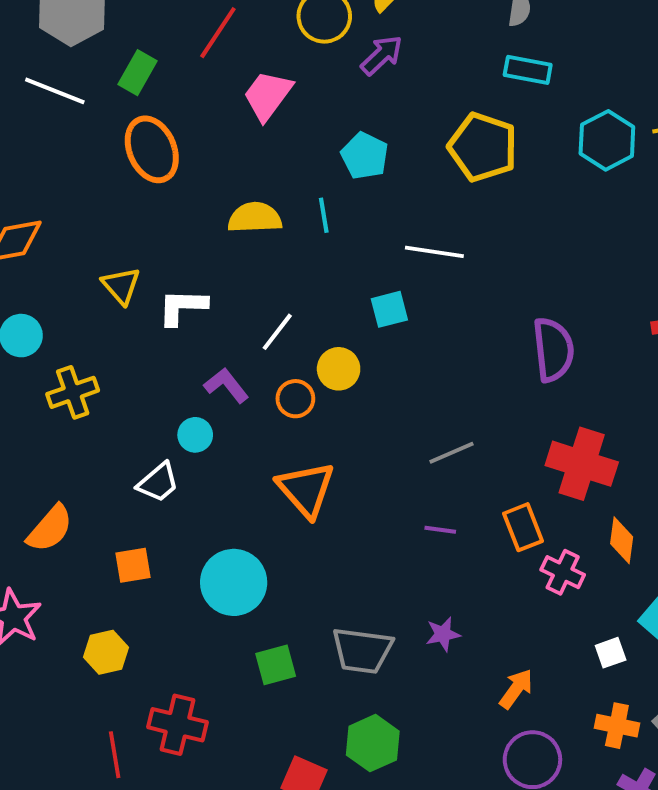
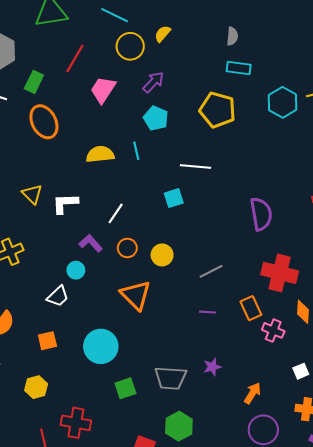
purple arrow: (382, 55) -> (153, 82), moved
yellow circle: (339, 369) -> (162, 255), moved

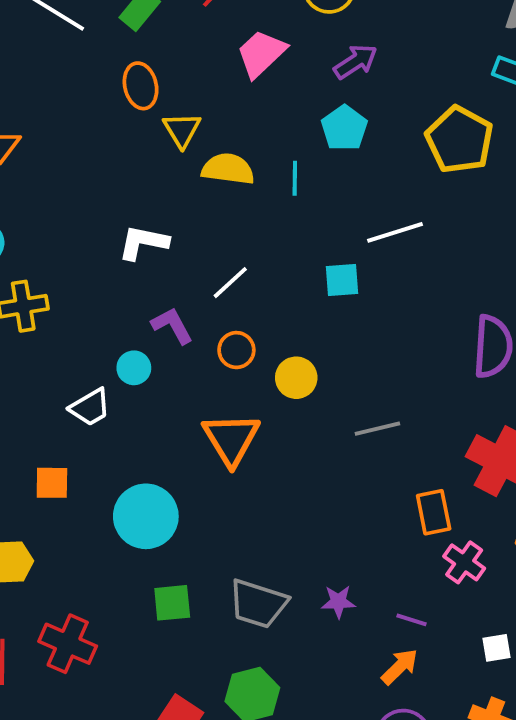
orange ellipse: (44, 122) -> (141, 86), size x0.7
white line: (195, 166) -> (395, 232), turned -36
yellow triangle: (32, 194) -> (182, 130), moved
purple line: (208, 312) -> (411, 620), moved

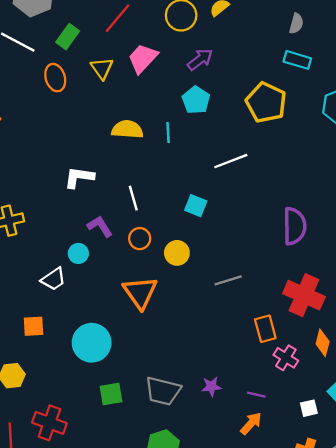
orange ellipse: (141, 86) -> (55, 78), moved
yellow triangle: (182, 130) -> (102, 68), moved
cyan square: (342, 280) -> (196, 206), moved, turned 30
white line: (230, 283) -> (133, 198), turned -60

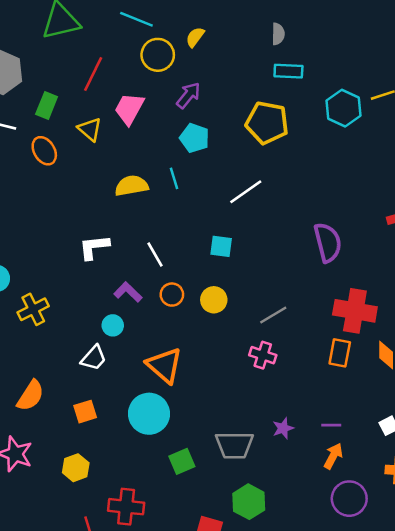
orange triangle: (140, 293) -> (165, 365), moved
orange rectangle: (265, 329) -> (340, 353), moved, turned 40
pink cross: (286, 358) -> (263, 355), moved

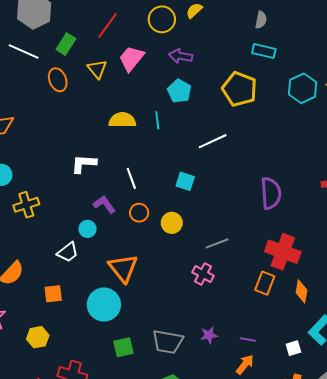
purple arrow: (188, 95) -> (181, 56), turned -130

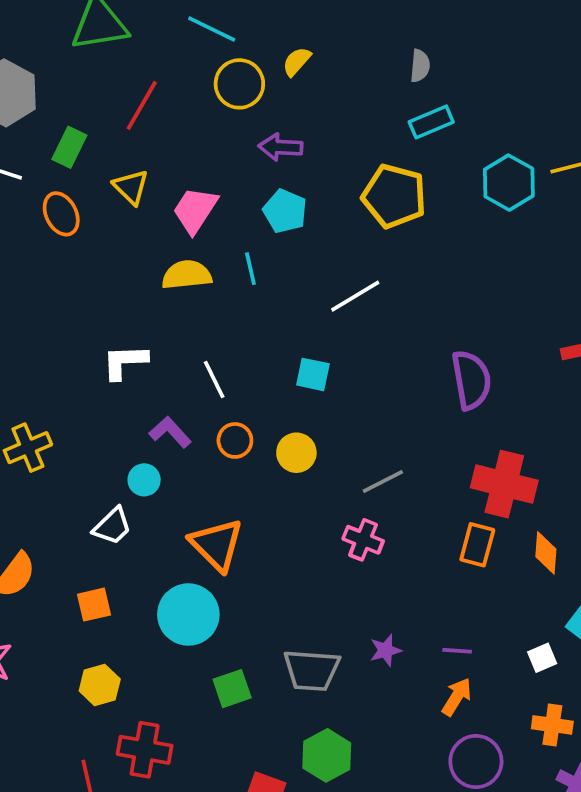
cyan rectangle: (264, 51) -> (431, 122), turned -30
pink trapezoid: (131, 58) -> (195, 210), moved
yellow hexagon: (38, 337) -> (100, 685), moved

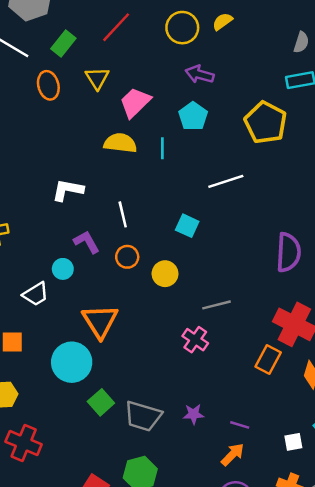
green square: (232, 689) -> (101, 402), moved, turned -35

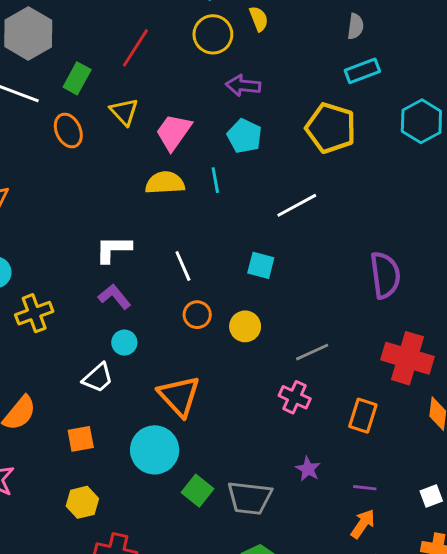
yellow semicircle: (222, 22) -> (259, 19), turned 115
purple L-shape: (87, 242) -> (114, 297), moved
orange rectangle: (268, 360) -> (363, 416), moved
purple star: (194, 414) -> (308, 469), moved, turned -30

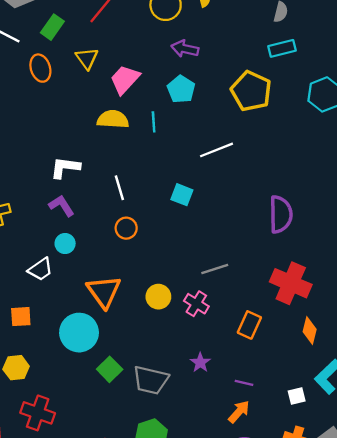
yellow circle: (245, 326) -> (158, 297), moved

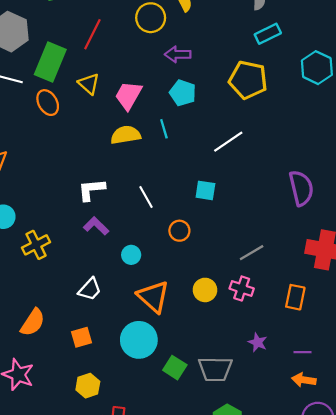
green rectangle: (52, 27) -> (50, 62), size x1.6
orange circle: (126, 228) -> (179, 231), moved
cyan circle: (65, 244) -> (131, 255), moved
orange arrow: (239, 412) -> (304, 380), turned -110

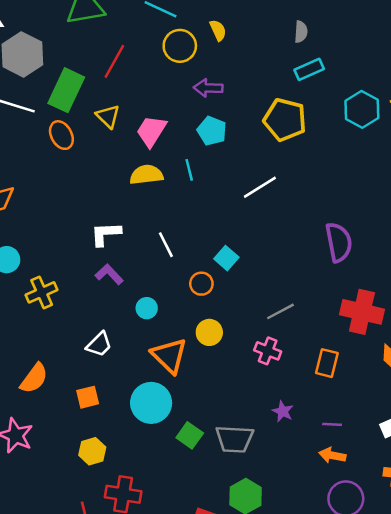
cyan square: (205, 190) -> (226, 258), moved, turned 30
yellow circle: (205, 290) -> (209, 332), moved

